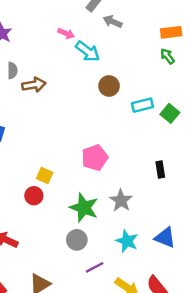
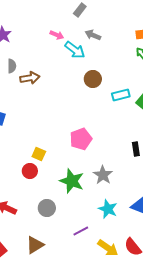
gray arrow: (113, 22) -> (93, 35), moved
gray circle: (77, 240) -> (47, 208), moved

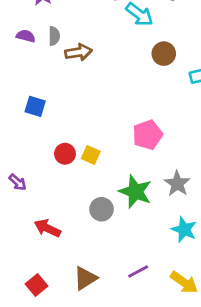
red circle: (30, 171) -> (65, 154), moved
gray circle: (47, 208) -> (102, 209), moved
purple line: (81, 231) -> (138, 271), moved

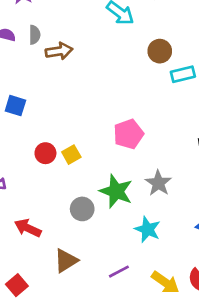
brown circle: (164, 54) -> (160, 51), moved
yellow square: (91, 155) -> (71, 155), turned 36
cyan star: (184, 230) -> (147, 229), moved
brown triangle: (85, 278) -> (66, 261), moved

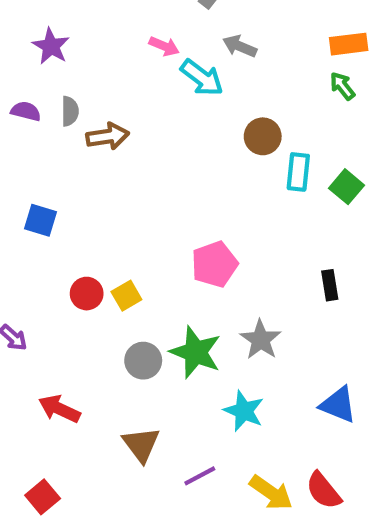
cyan rectangle: (183, 74) -> (298, 172), turned -70
gray circle: (82, 209) -> (143, 361), moved
brown triangle: (66, 261) -> (141, 444), moved, turned -35

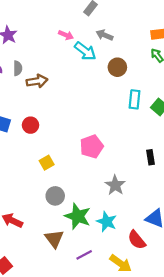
brown circle: (263, 136) -> (117, 67), moved
red circle: (87, 294) -> (31, 125), moved
green star: (196, 352) -> (78, 216), moved
red semicircle: (323, 491) -> (137, 240), moved

